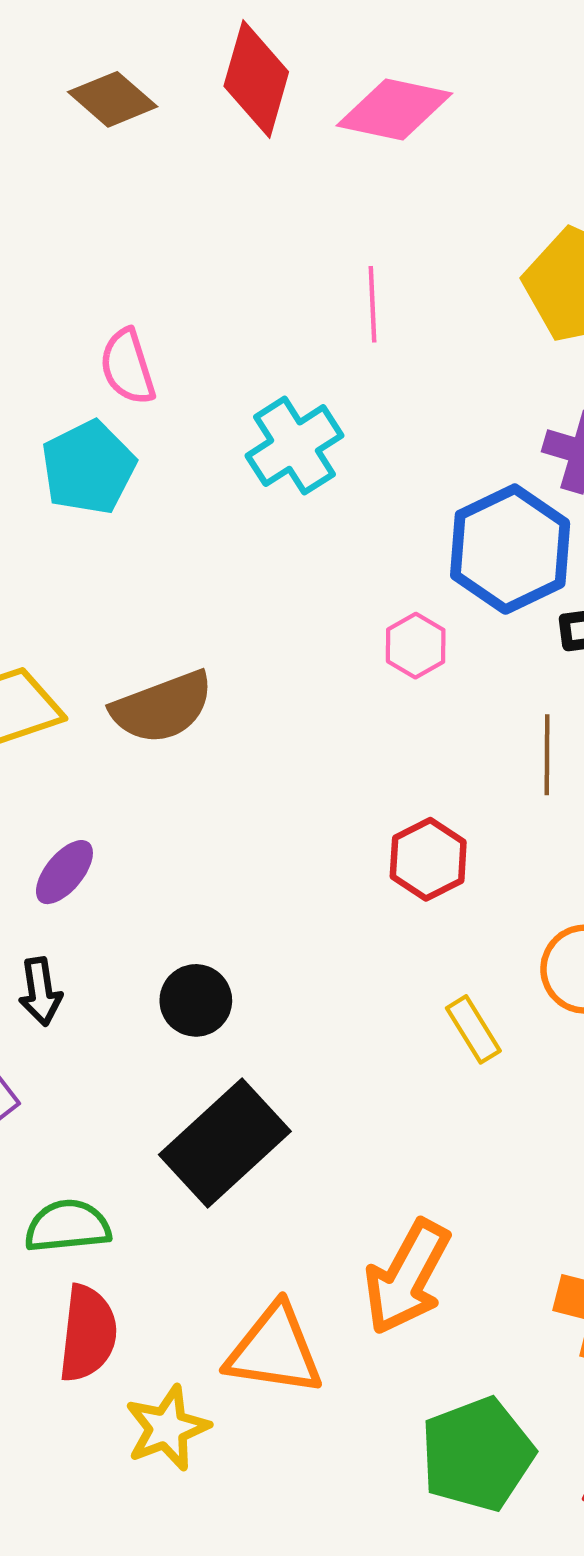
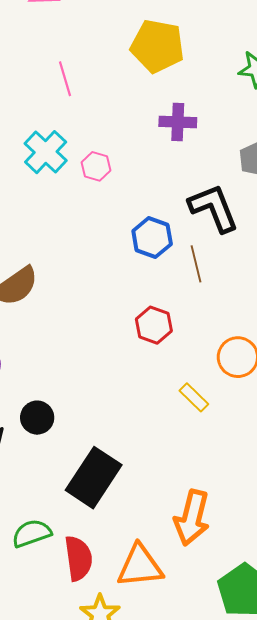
blue hexagon: (510, 549) -> (152, 238), moved, size x0.7
pink hexagon: (416, 646) -> (96, 166), moved
black circle: (196, 1000) -> (37, 418), moved
red semicircle: (88, 1333) -> (78, 558), moved

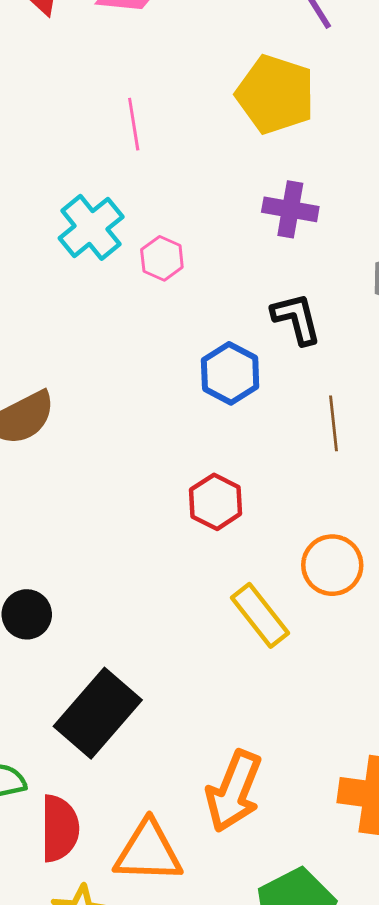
black L-shape: (214, 208) -> (296, 319), moved, size x0.7
brown line: (196, 264) -> (333, 423), moved
yellow rectangle: (194, 397) -> (260, 615), size x1.4

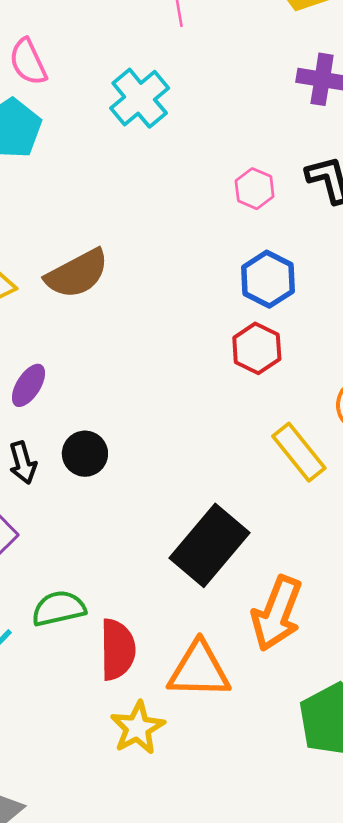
pink hexagon: (162, 258) -> (255, 189), moved
blue hexagon: (230, 373) -> (268, 279), moved
black rectangle: (98, 713) -> (209, 545), moved

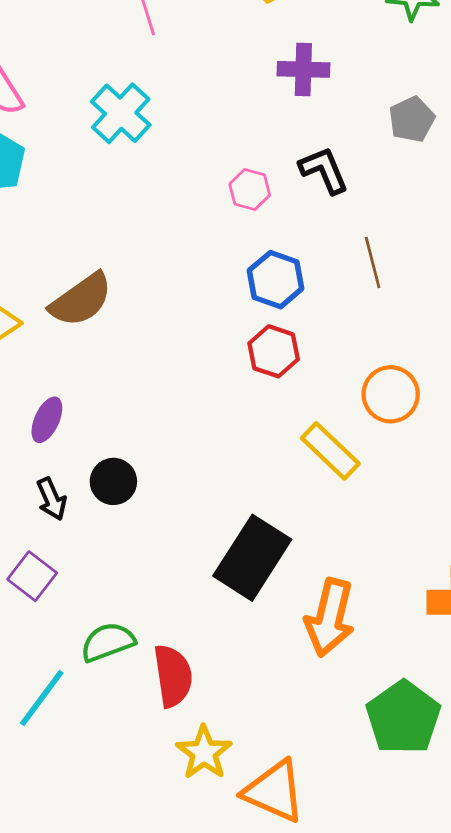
orange triangle: (199, 670) -> (274, 791), moved, turned 30

